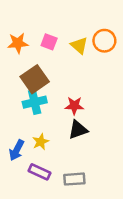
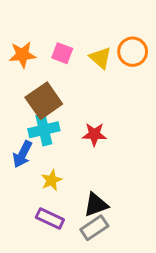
black triangle: (78, 130) -> (96, 205), moved
blue arrow: (17, 150) -> (22, 154), moved
gray rectangle: (74, 179) -> (94, 228), turned -30

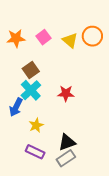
pink square: (62, 53) -> (44, 37), turned 32
brown square: (44, 101) -> (31, 70), size x0.7
cyan cross: (44, 130) -> (31, 90), turned -30

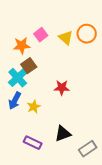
orange star: (16, 38) -> (22, 46), moved
cyan cross: (31, 90) -> (18, 78), moved
yellow star: (36, 125) -> (34, 107), moved
gray rectangle: (66, 158) -> (88, 149), moved

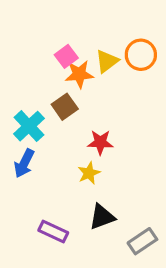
yellow triangle: (66, 38) -> (107, 61), turned 42
orange star: (22, 46) -> (79, 74), moved
brown square: (29, 66) -> (65, 107), moved
yellow star: (34, 107) -> (89, 173), moved

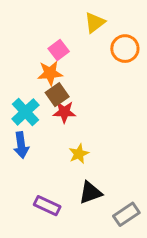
yellow triangle: (107, 61) -> (95, 23), moved
orange star: (79, 74) -> (50, 73), moved
red star: (100, 142) -> (64, 112), moved
blue arrow: (24, 163) -> (21, 145), turned -35

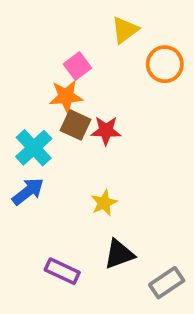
brown square: (57, 95) -> (75, 125), turned -30
red star: (64, 112) -> (106, 131), moved
blue arrow: (21, 145) -> (28, 191), turned -120

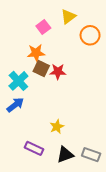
pink square: (77, 66) -> (43, 27), moved
yellow star: (104, 203) -> (57, 127), moved
black triangle: (119, 254) -> (65, 155), moved
gray rectangle: (167, 283) -> (91, 155), turned 54

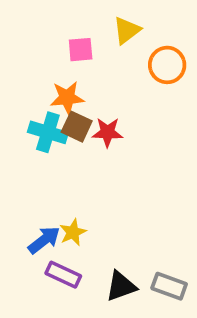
pink square: (43, 27) -> (81, 50), turned 32
cyan cross: (18, 81) -> (48, 132), moved, turned -30
blue arrow: (15, 105) -> (44, 240), moved
yellow star: (57, 127) -> (73, 232), moved

